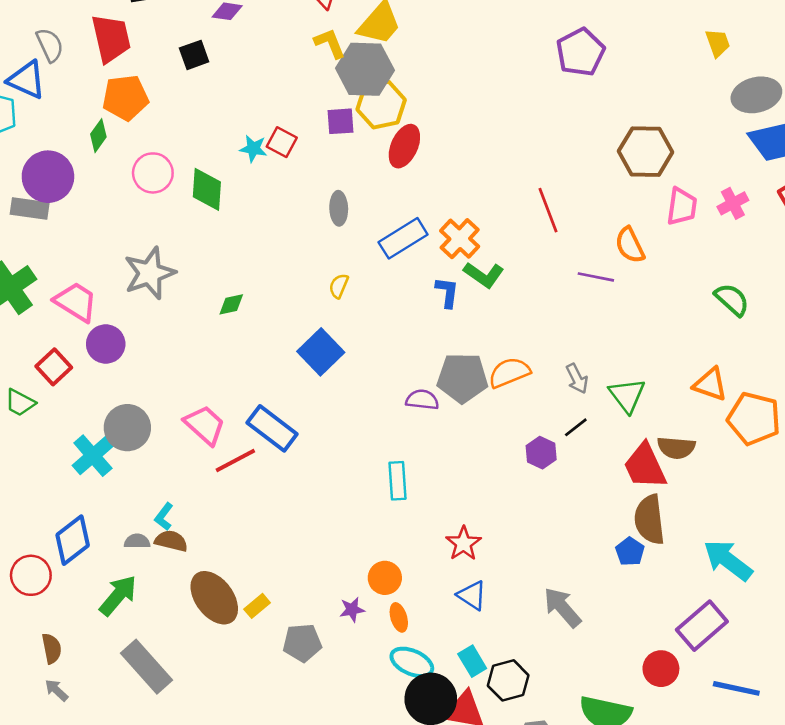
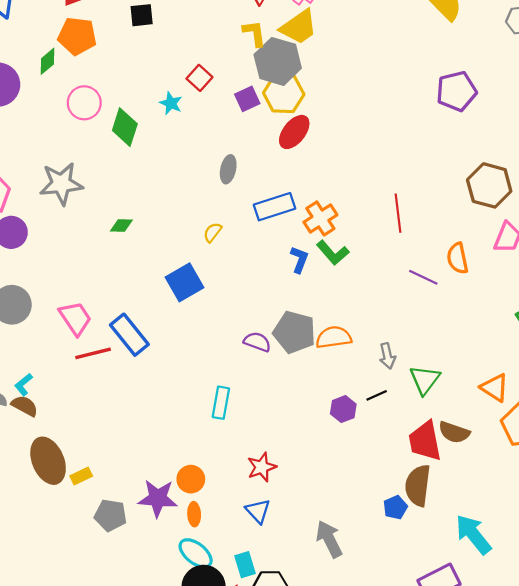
purple square: (340, 121) -> (247, 99), turned -35
red square: (282, 142) -> (199, 78), moved
purple star: (352, 610) -> (158, 498), size x1.8

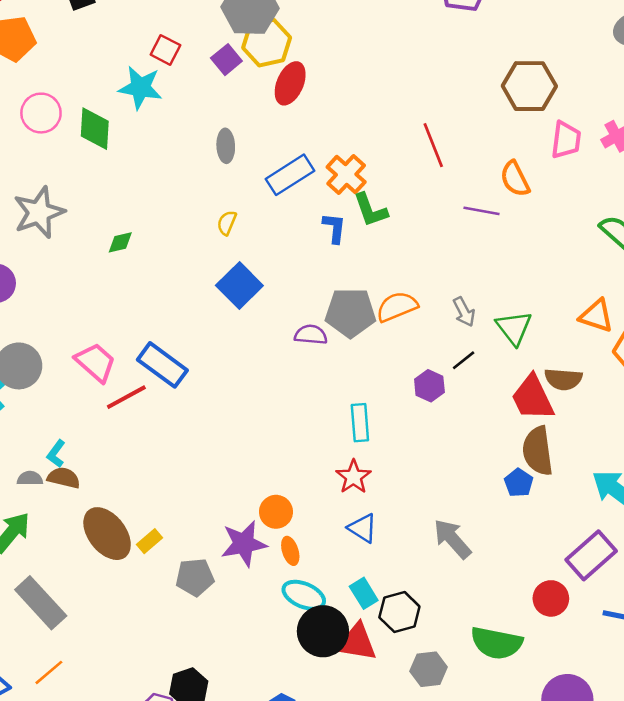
cyan star: (171, 103) -> (140, 88), size x1.6
green L-shape: (333, 253) -> (370, 210), turned 36
blue square: (185, 282) -> (239, 286), moved
cyan rectangle: (221, 403) -> (360, 423), moved

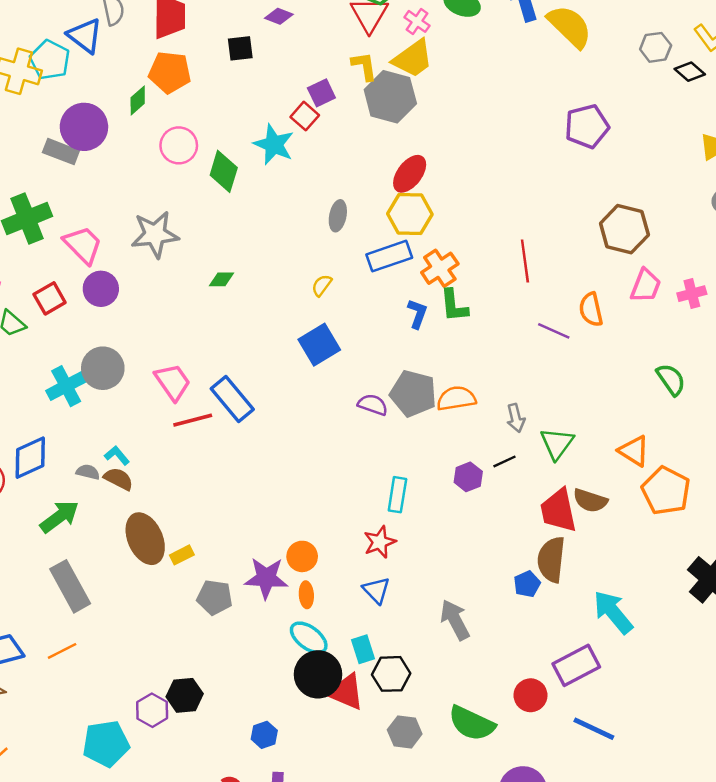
yellow hexagon: (267, 43) -> (410, 214), moved
purple square: (226, 60) -> (321, 93), moved
cyan L-shape: (56, 454) -> (117, 455), turned 90

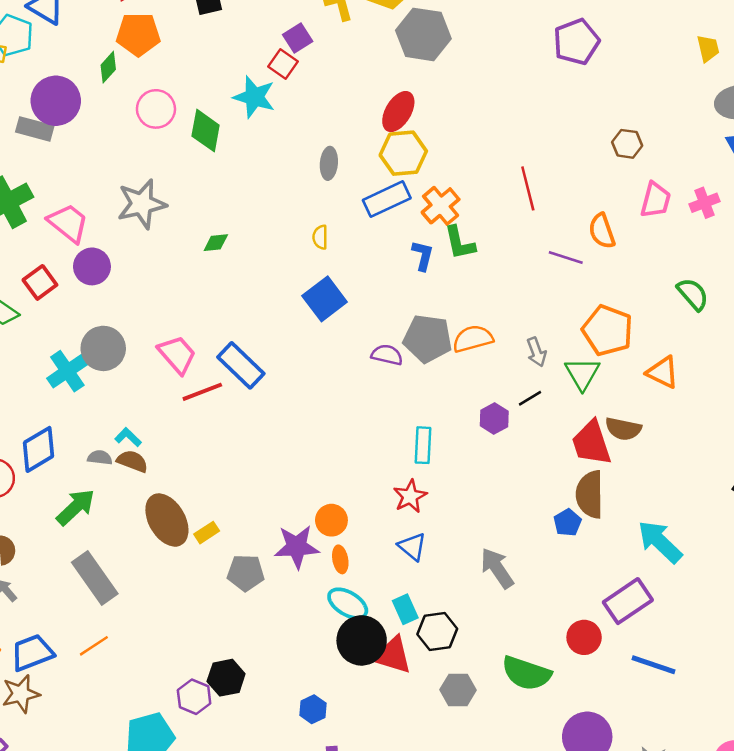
gray hexagon: (390, 97) -> (423, 34), moved
brown hexagon: (624, 229) -> (627, 144), size x0.6
yellow semicircle: (322, 285) -> (320, 237), turned -30
orange pentagon: (666, 491) -> (607, 330), moved

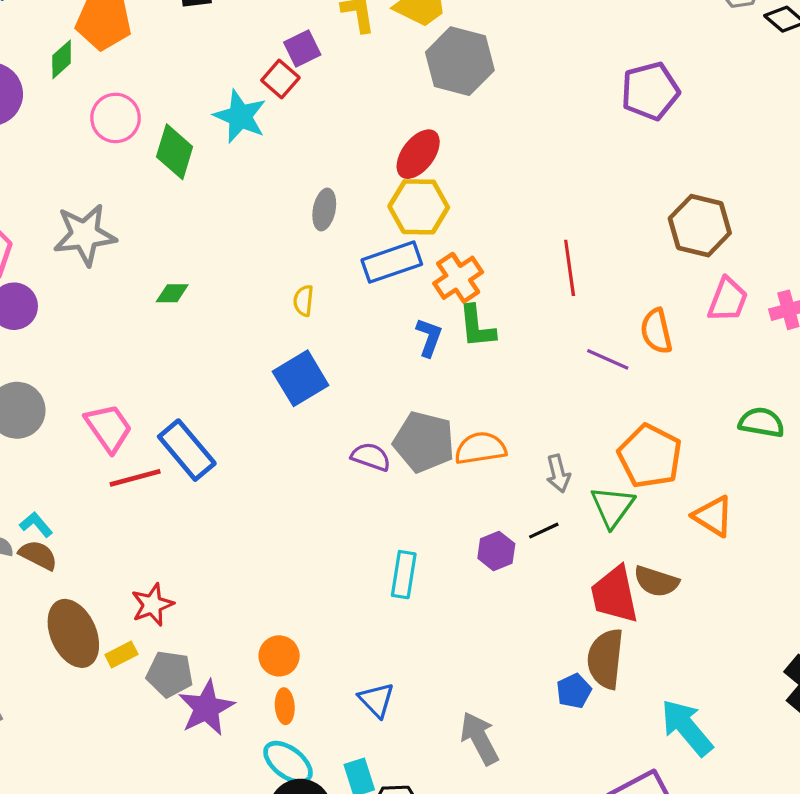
brown hexagon: (627, 144) -> (700, 226), size x1.6
green semicircle: (693, 294) -> (761, 422), turned -45
red star: (410, 496) -> (152, 605), moved
purple star: (297, 547) -> (206, 708), moved, turned -30
gray pentagon: (246, 573) -> (170, 674), moved

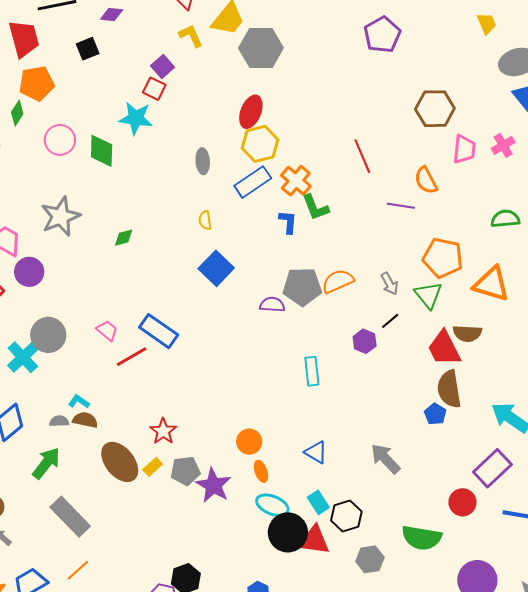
pink trapezoid: (109, 428) -> (107, 330), size x0.7
orange triangle: (713, 516) -> (491, 284), size x1.4

